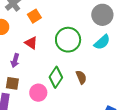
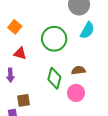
brown semicircle: (81, 77) -> (78, 70), turned -56
brown square: (12, 83) -> (24, 100), moved
pink circle: (38, 93) -> (76, 93), moved

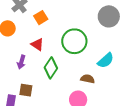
cyan semicircle: (87, 30) -> (106, 61), moved
green diamond: (54, 78) -> (51, 68), moved

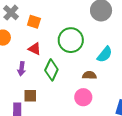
orange square: (41, 18) -> (34, 22), turned -32

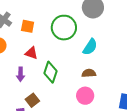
green circle: (71, 40) -> (64, 28), moved
cyan semicircle: (105, 54) -> (90, 47), moved
brown square: (30, 96) -> (32, 100), turned -32

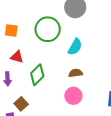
green diamond: (50, 72) -> (37, 75), turned 30

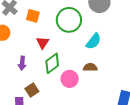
red triangle: (17, 57) -> (43, 43), moved, turned 40
pink circle: (73, 96) -> (70, 79), moved

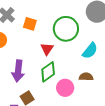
red triangle: (43, 43) -> (47, 49), moved
purple arrow: (22, 63) -> (18, 71), size x1.5

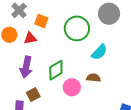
red triangle: (47, 49) -> (30, 38), moved, turned 40

